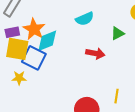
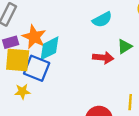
cyan semicircle: (85, 19) -> (102, 19), moved
green triangle: (118, 33) -> (125, 46), moved

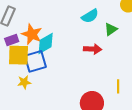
green triangle: (125, 46) -> (111, 29), moved
blue square: (37, 68) -> (35, 61), turned -35

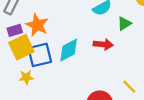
cyan diamond: (46, 43) -> (69, 50), moved
yellow square: (19, 55) -> (21, 47), turned -30
yellow line: (118, 86) -> (129, 87), turned -48

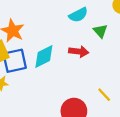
green triangle: (124, 24) -> (100, 31), turned -40

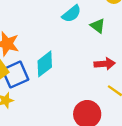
red arrow: (79, 51) -> (105, 64), moved

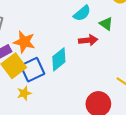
red arrow: (105, 64) -> (88, 40), moved

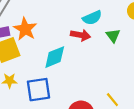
red arrow: (88, 40) -> (81, 35), moved
blue square: (32, 70) -> (39, 90), moved

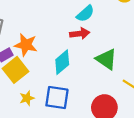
green triangle: (113, 36) -> (106, 59), moved, size x1.5
blue square: (39, 90) -> (57, 98), turned 35

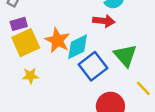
orange star: (26, 45) -> (57, 40), moved
blue square: (57, 98) -> (93, 66), moved, turned 30

